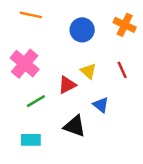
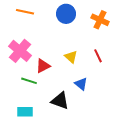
blue circle: (82, 30) -> (66, 14), moved
red triangle: (67, 85) -> (43, 66), moved
green line: (36, 101) -> (29, 81), turned 49

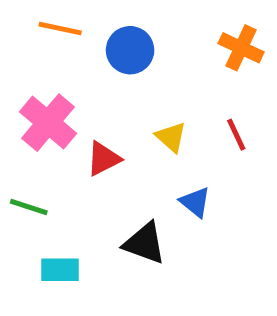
blue circle: (66, 14) -> (130, 50), moved
green line: (29, 81) -> (29, 207), moved

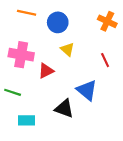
pink cross: (48, 123) -> (21, 55), turned -30
yellow triangle: (171, 137) -> (67, 49), moved
blue triangle: (195, 202) -> (87, 90), size x1.5

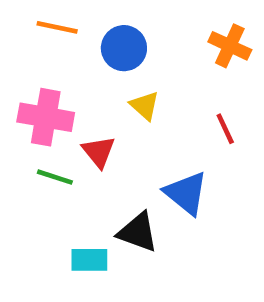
red triangle: (46, 71) -> (99, 152), turned -42
green line: (13, 92) -> (55, 177), moved
cyan rectangle: (27, 120) -> (89, 260), moved

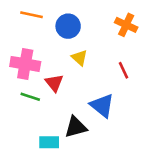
black triangle: (138, 232) -> (76, 127), turned -35

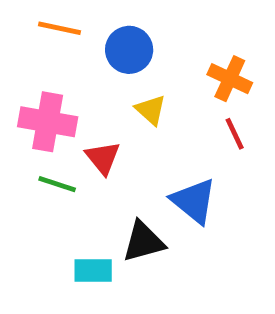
orange cross: (126, 25) -> (230, 79), moved

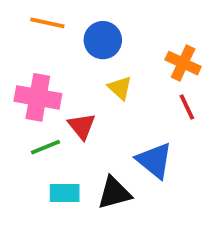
green line: (57, 184) -> (45, 147), turned -40
cyan rectangle: (93, 270) -> (65, 193), moved

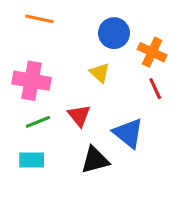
blue circle: (103, 40) -> (114, 33), moved
red triangle: (82, 126) -> (79, 116), moved
cyan rectangle: (65, 193) -> (32, 160), moved

